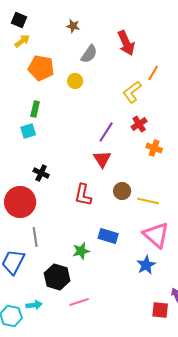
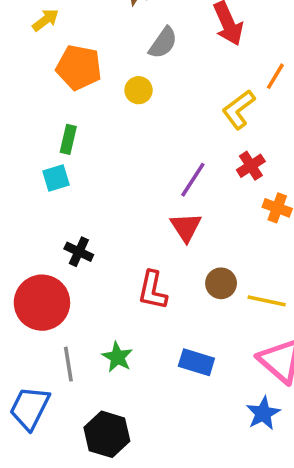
green star: (81, 251) -> (117, 357), moved, turned -30

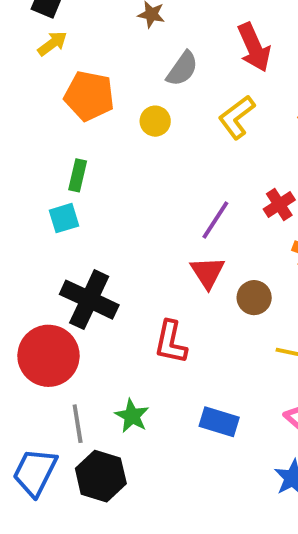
yellow L-shape: (239, 110) -> (237, 117), moved
black cross: (79, 252) -> (89, 300), size x1.8
brown circle: (221, 283) -> (254, 298), moved
black hexagon: (107, 434) -> (101, 476), moved

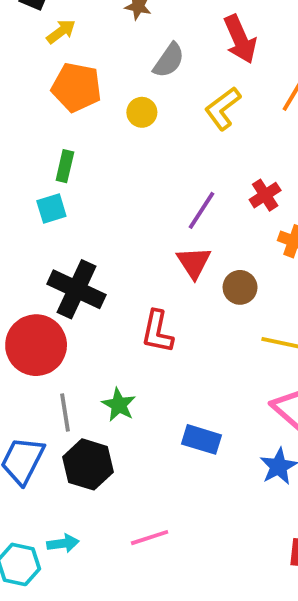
yellow arrow: (52, 43) -> (61, 31), moved
blue rectangle: (219, 422) -> (202, 439), moved

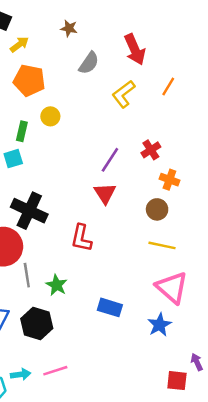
yellow circle: (142, 112) -> (50, 116), moved
brown circle: (240, 287) -> (157, 209), moved
gray line: (65, 412) -> (27, 275), moved
pink line: (150, 538) -> (55, 371), moved

